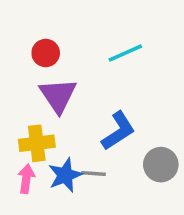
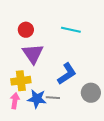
cyan line: (125, 53) -> (71, 30), turned 36
blue star: (65, 175) -> (37, 99), turned 30

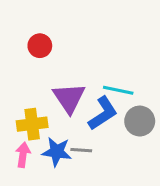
cyan line: (71, 30) -> (118, 90), moved
purple triangle: (33, 54) -> (69, 98), moved
gray circle: (91, 93) -> (140, 121), moved

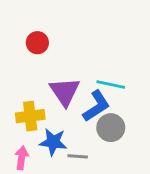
gray circle: (140, 121) -> (111, 128), moved
gray line: (81, 150) -> (78, 156), moved
pink arrow: (23, 155) -> (22, 158), moved

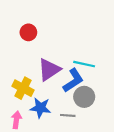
purple triangle: (65, 92) -> (49, 70), turned 30
yellow cross: (30, 116) -> (23, 88), turned 35
gray line: (78, 156) -> (68, 115), moved

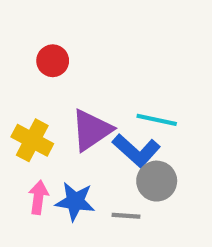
blue L-shape: (73, 80) -> (136, 150), turned 75
yellow cross: (23, 88) -> (32, 140), moved
pink arrow: (16, 120) -> (38, 197), moved

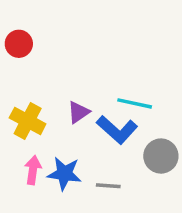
red circle: (53, 61) -> (19, 44), moved
purple triangle: (91, 130) -> (78, 112), size x0.6
gray circle: (157, 181) -> (161, 156), moved

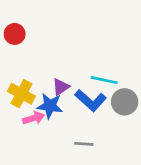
gray circle: (161, 156) -> (125, 102), moved
pink arrow: (33, 170) -> (34, 118), moved, turned 65
blue star: (64, 174) -> (50, 106), moved

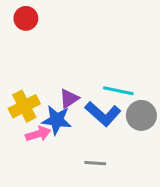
red circle: (15, 34) -> (26, 18), moved
yellow cross: (21, 94) -> (24, 106), turned 35

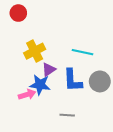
cyan line: (118, 91) -> (82, 52), moved
yellow cross: (24, 106) -> (35, 51), moved
blue L-shape: (103, 114) -> (73, 80), turned 45

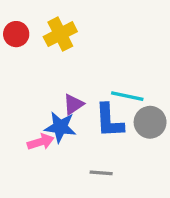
red circle: (18, 13) -> (16, 34), moved
yellow cross: (35, 51) -> (60, 34), moved
cyan line: (82, 52) -> (127, 96), moved

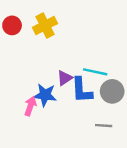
purple triangle: (73, 104) -> (65, 78), moved
pink arrow: (41, 142) -> (30, 106), turned -54
gray line: (101, 173) -> (104, 126), moved

